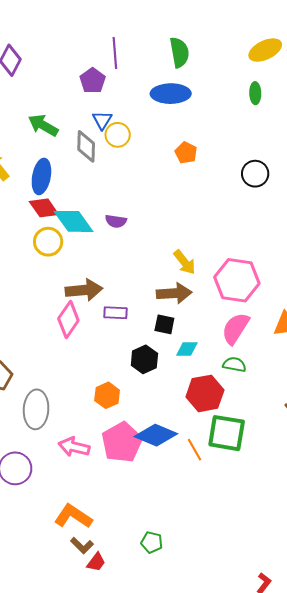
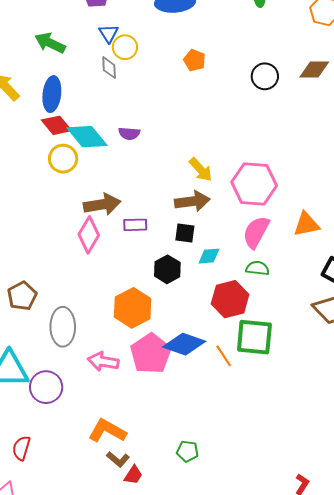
gray diamond: (86, 146) -> (109, 68), moved, size x0.7
orange hexagon: (107, 395) -> (133, 308), size x1.5

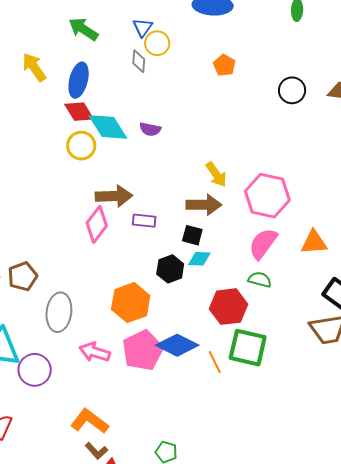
cyan diamond: (209, 256) -> (199, 259), moved

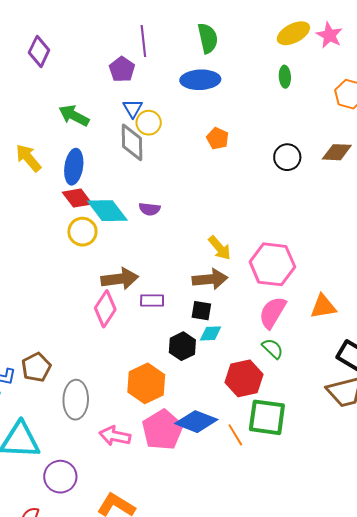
gray diamond: (139, 61) -> (132, 142), size x1.6
green semicircle: (260, 280) -> (273, 349), turned 35
purple circle: (35, 370) -> (60, 477), moved

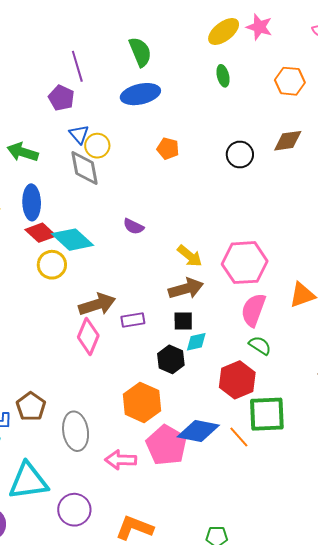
purple semicircle: (150, 209) -> (134, 226), moved, turned 30

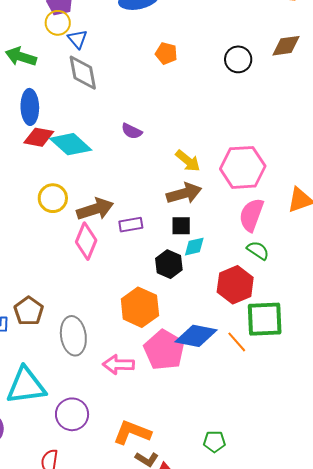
yellow circle: (97, 146) -> (58, 23), moved
red diamond: (41, 233) -> (39, 137), turned -32
yellow circle: (52, 265) -> (53, 198), moved

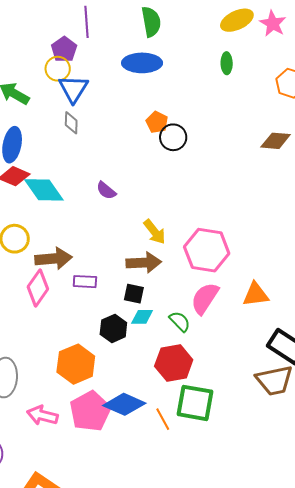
blue triangle: (77, 39) -> (73, 89), size x1.5
black circle: (238, 59) -> (173, 137), moved
gray diamond: (83, 73) -> (71, 123), size x0.6
green semicircle: (258, 250) -> (180, 321), moved

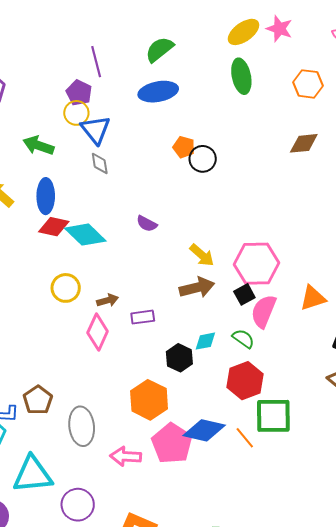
green semicircle: (151, 22) -> (159, 49), turned -108
green ellipse: (227, 63) -> (241, 76), size x1.6
brown arrow: (54, 259) -> (108, 300), size x0.6
black square: (134, 294) -> (244, 294), moved, turned -30

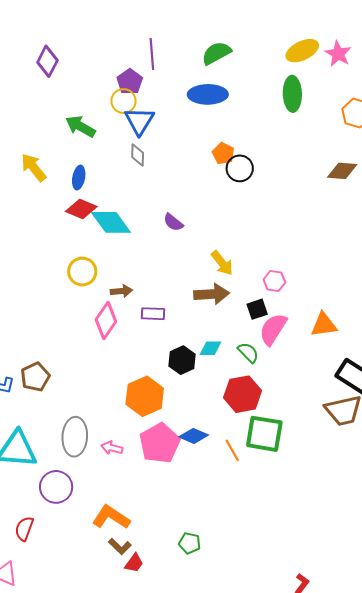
blue ellipse: (46, 196) -> (79, 178), size x0.7
pink hexagon: (256, 264) -> (274, 281), size x0.5
gray ellipse: (82, 426) -> (75, 437), moved
blue diamond: (204, 430) -> (194, 436), size x0.7
pink arrow: (126, 456) -> (112, 448), size x0.7

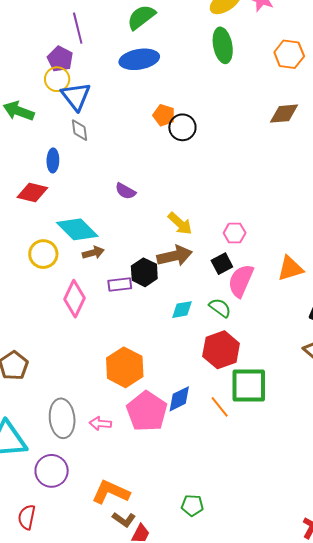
blue ellipse: (79, 178) -> (53, 160), moved
cyan diamond: (111, 222) -> (77, 229), moved
brown arrow: (121, 291) -> (93, 253), moved
black hexagon: (182, 360) -> (144, 272), moved
blue diamond: (194, 436) -> (179, 399), turned -40

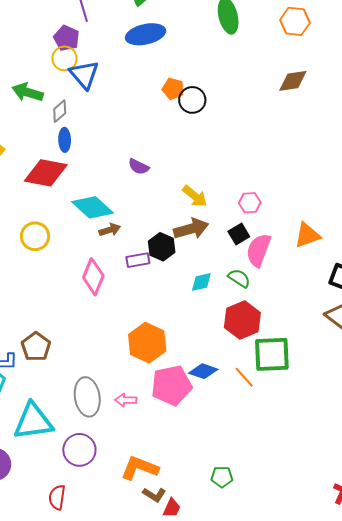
gray diamond: (80, 130) -> (60, 111), moved, turned 60
red diamond: (32, 192) -> (46, 173), size x1.4
yellow circle: (43, 254) -> (35, 236), moved
blue diamond: (179, 399) -> (203, 371), turned 48
pink pentagon: (147, 411) -> (172, 385), turned 30

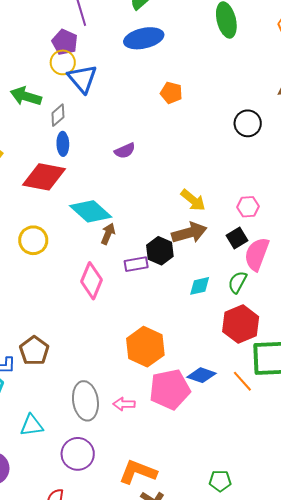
black circle: (192, 100) -> (248, 123), moved
purple semicircle: (139, 167) -> (125, 151), moved, turned -50
brown arrow: (110, 230) -> (108, 234), turned -50
green semicircle: (239, 278) -> (237, 282), turned -95
cyan triangle: (33, 421) -> (32, 425), size x0.6

